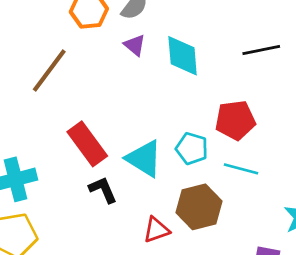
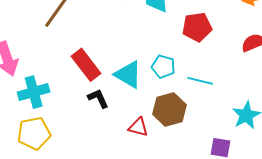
red pentagon: (235, 120) -> (197, 27), moved
red triangle: (156, 230) -> (138, 127), turned 35

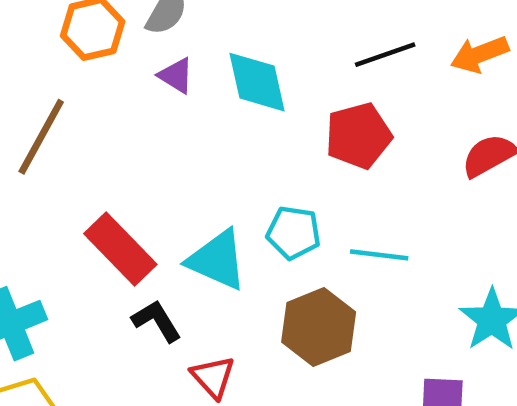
red triangle: (138, 127) -> (213, 377), moved, turned 40

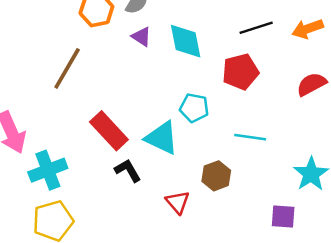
cyan pentagon: (294, 233) -> (194, 108), moved
brown hexagon: (319, 327) -> (216, 176), size x0.7
red triangle: (213, 377) -> (178, 202), moved

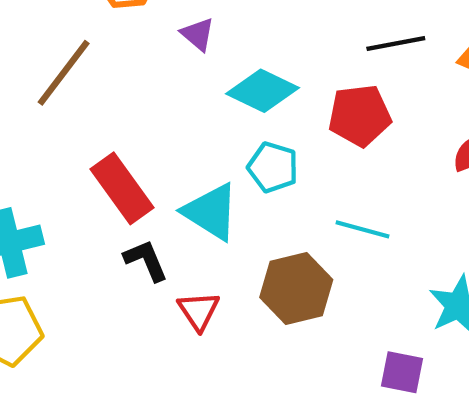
cyan diamond: (186, 41) -> (263, 91), moved, turned -60
brown hexagon: (216, 176) -> (296, 288), size x1.4
red triangle: (178, 202) -> (199, 311), moved

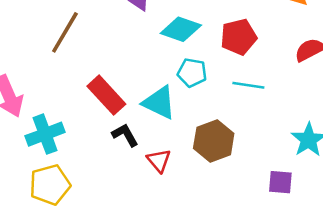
cyan line: (363, 229) -> (248, 85), moved

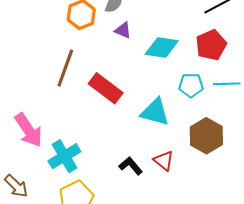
cyan pentagon: (192, 73) -> (191, 85), moved
red rectangle: (106, 95) -> (106, 88), moved
black L-shape: (125, 135) -> (131, 166), moved

